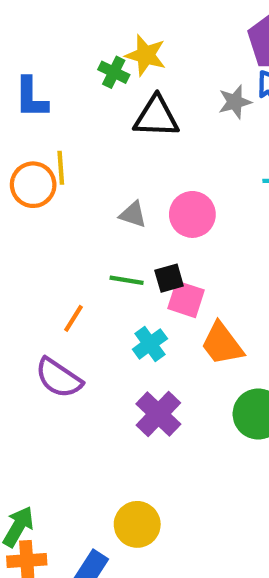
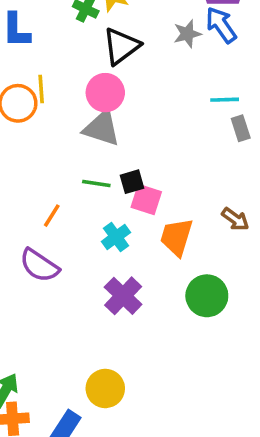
black triangle: (156, 117) -> (121, 46), turned -39
gray triangle: (133, 214) -> (102, 128), size x1.6
pink circle: (192, 214) -> (105, 93), moved
orange trapezoid: (222, 344) -> (177, 237), turned 54

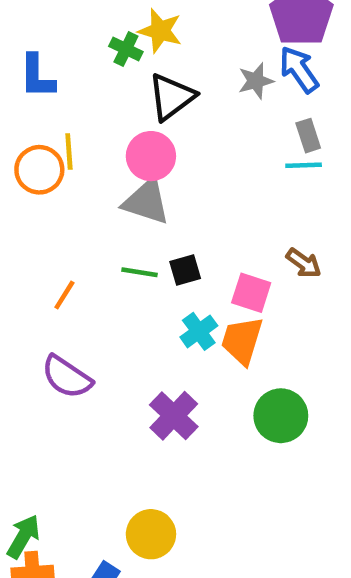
gray rectangle: (241, 128) -> (308, 136), moved
pink square: (146, 200) -> (251, 293), moved
orange line: (52, 216) -> (64, 295), moved
brown arrow: (235, 219) -> (304, 263), moved
cyan cross: (116, 237) -> (199, 331), moved

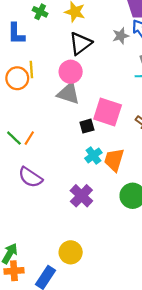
green cross: (126, 49) -> (40, 12), moved
green line: (140, 272) -> (14, 138), moved, turned 35
pink square: (251, 293) -> (108, 112), moved, size x1.5

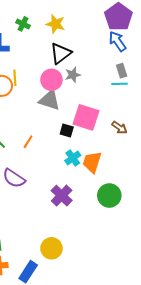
gray star: (121, 36) -> (73, 75), moved
black square: (87, 126) -> (67, 131), turned 32
orange line: (29, 138) -> (28, 142), moved

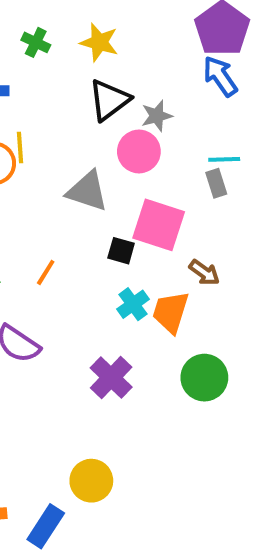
gray rectangle: (122, 71) -> (216, 183), moved
gray star: (73, 75) -> (157, 116), moved
pink circle: (51, 80) -> (139, 151), moved
brown arrow: (119, 128) -> (204, 272), moved

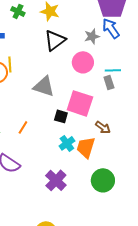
gray star: (157, 116) -> (92, 36), moved
pink circle: (139, 151) -> (83, 62), moved

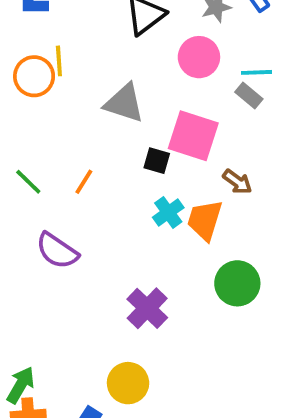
gray rectangle: (109, 82) -> (249, 95), turned -32
purple cross: (56, 180) -> (147, 308), moved

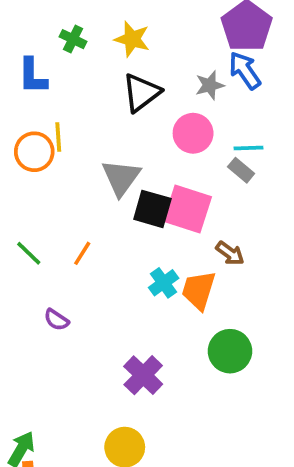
gray triangle: (124, 103) -> (121, 178), turned 48
black square: (157, 161) -> (152, 209), moved, size x1.5
purple semicircle: (57, 251) -> (56, 320), size x0.6

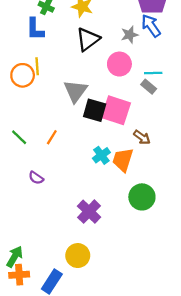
blue L-shape: (32, 76) -> (35, 29), moved

